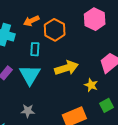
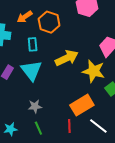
yellow star: (91, 85) -> (94, 71), size x1.6

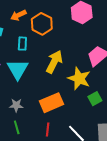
yellow arrow: (67, 58) -> (54, 62), turned -45
orange rectangle: (82, 105) -> (51, 103), moved

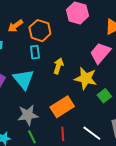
cyan rectangle: (22, 44) -> (35, 52), moved
yellow arrow: (54, 62) -> (58, 66), size x0.7
gray star: (16, 105) -> (28, 115), size x1.5

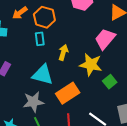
cyan triangle: (23, 79) -> (43, 75), moved, turned -35

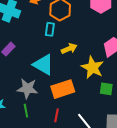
yellow arrow: (63, 52) -> (69, 49), turned 35
green square: (110, 82) -> (106, 89), turned 32

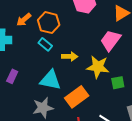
cyan rectangle: (50, 29) -> (45, 44), turned -40
yellow arrow: (69, 49) -> (70, 56), turned 42

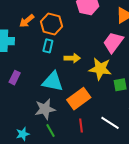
cyan rectangle: (45, 44) -> (48, 46), turned 64

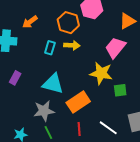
orange hexagon: (51, 24) -> (68, 23), moved
yellow arrow: (72, 58) -> (72, 45), moved

